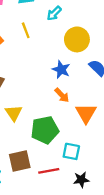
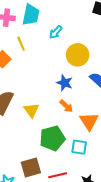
yellow line: (26, 30) -> (21, 44), moved
yellow triangle: (14, 113) -> (31, 110), moved
cyan square: (71, 151) -> (79, 147), moved

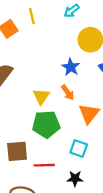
yellow triangle: (31, 110) -> (41, 96), moved
cyan square: (79, 147) -> (79, 148), moved

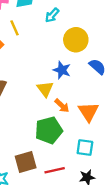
orange arrow: (68, 93) -> (62, 106), moved
yellow triangle: (41, 96) -> (45, 89), moved

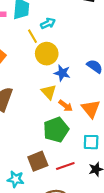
cyan arrow: (52, 15) -> (48, 23), turned -152
yellow line: (15, 28) -> (32, 36), moved
yellow circle: (76, 40) -> (47, 54), moved

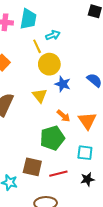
yellow triangle: (49, 92) -> (40, 96), moved
brown square: (38, 161) -> (32, 167), turned 30

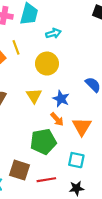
yellow line: (37, 46) -> (16, 47), moved
blue star: (63, 84) -> (61, 99), moved

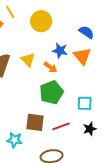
yellow triangle: (34, 96) -> (28, 60), moved
orange arrow: (57, 119) -> (50, 67), moved
orange triangle: (82, 127) -> (82, 56), moved

